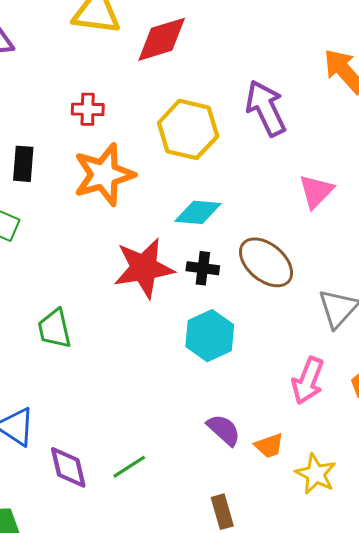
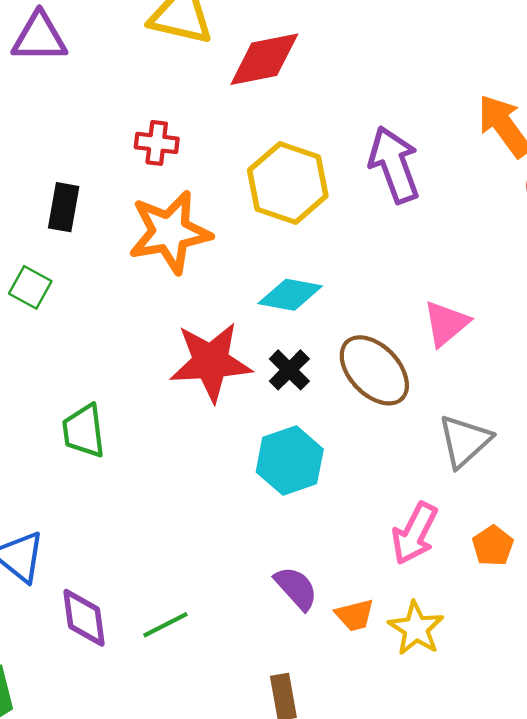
pink triangle: (316, 191) -> (446, 323), moved
black cross: (203, 268) -> (289, 370), turned 32
yellow star: (316, 474) -> (416, 628), moved

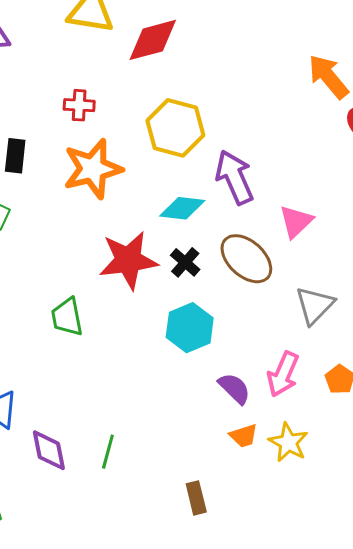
purple arrow: (394, 165) -> (235, 177), moved
green trapezoid: (84, 431) -> (67, 317), moved
purple semicircle: (296, 588) -> (234, 388), moved
green line: (165, 625) -> (108, 452), turned -44

